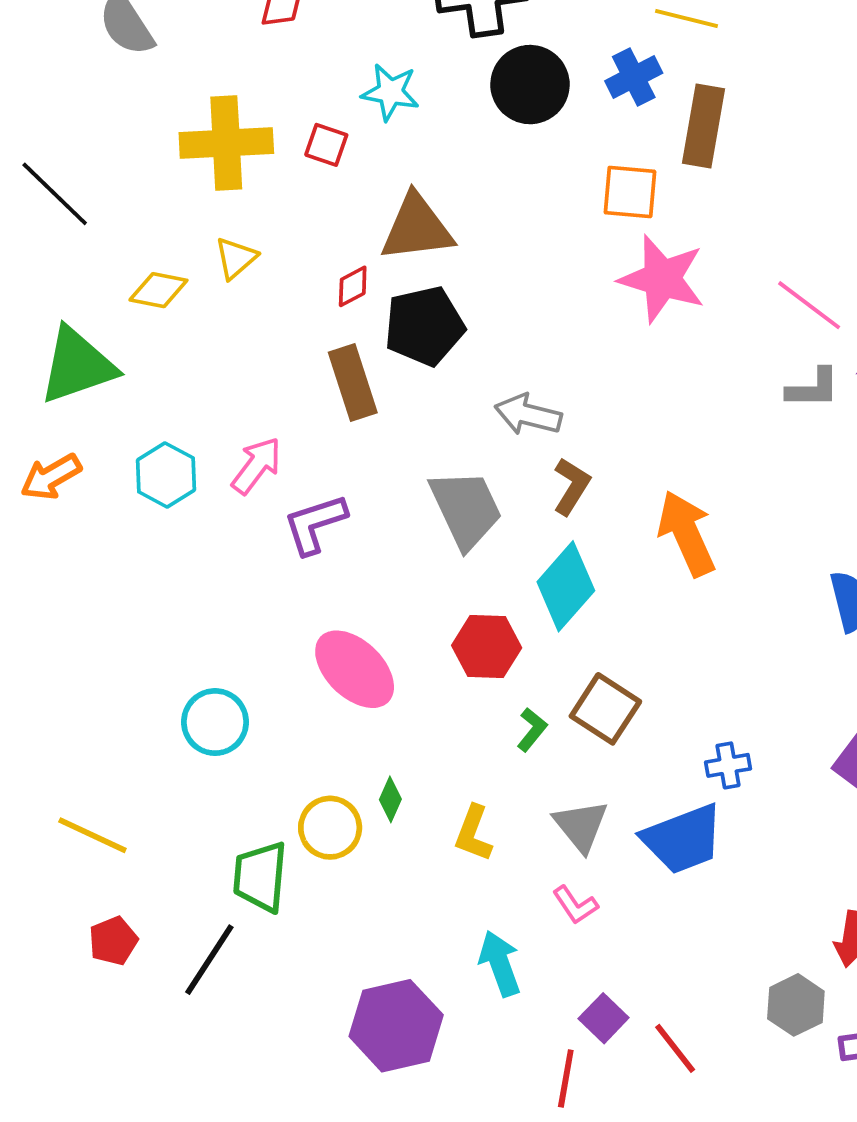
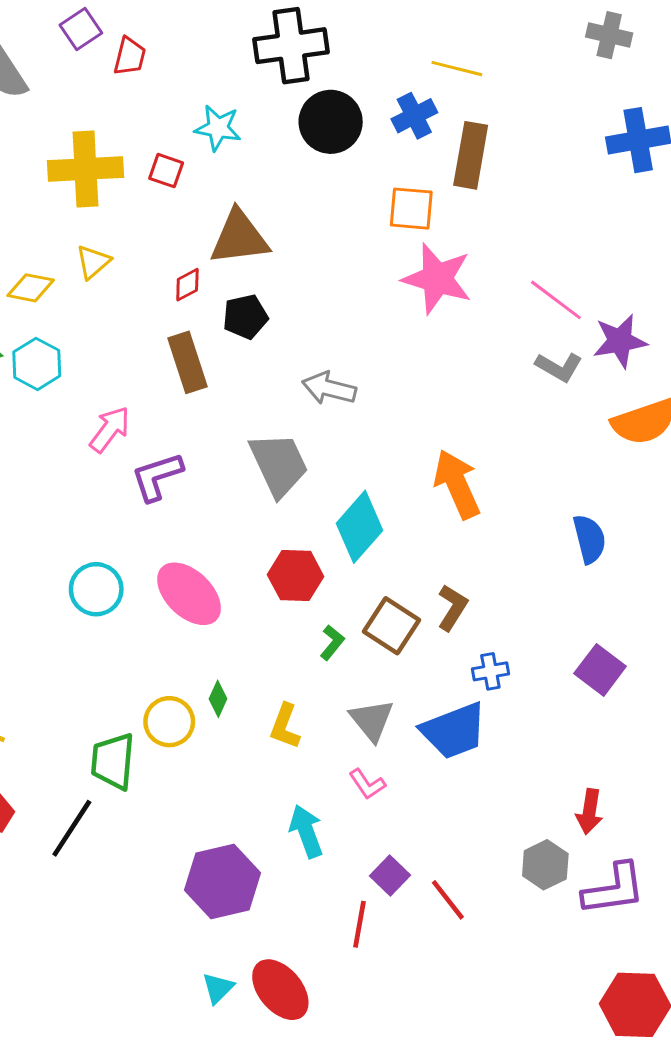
black pentagon: (424, 326) -> (245, 317), size x0.7
gray L-shape: (813, 388) -> (559, 367), turned 30
cyan hexagon: (166, 475) -> (37, 364), moved
brown L-shape: (571, 486) -> (452, 607), moved
cyan circle: (215, 722) -> (96, 589), moved

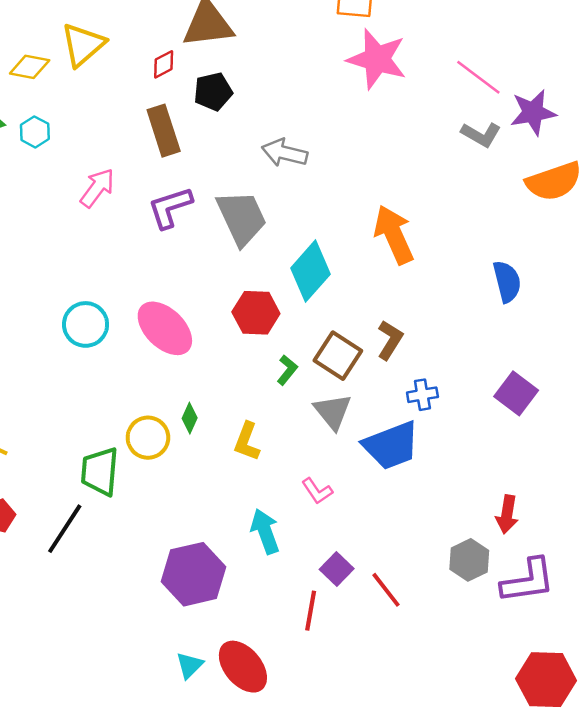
yellow triangle: (93, 262) -> (83, 45), size x1.5
cyan hexagon: (37, 364) -> (35, 132), size x0.7
purple L-shape: (157, 477) -> (170, 207), moved
gray triangle: (372, 720) -> (333, 412), moved

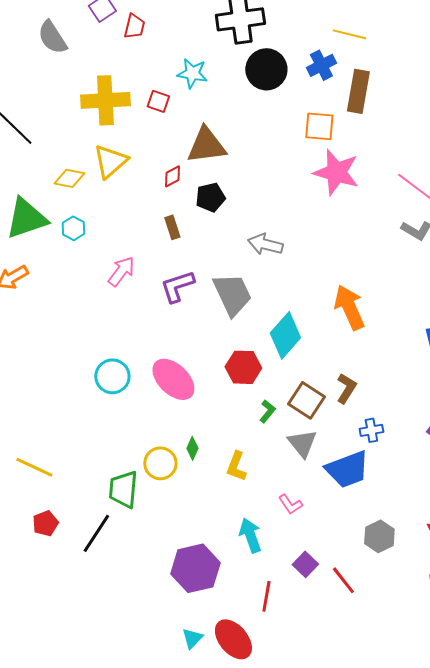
brown rectangle: (164, 131) -> (172, 227), size x0.6
gray hexagon: (469, 560) -> (379, 536), moved
red line: (311, 611) -> (266, 596), moved

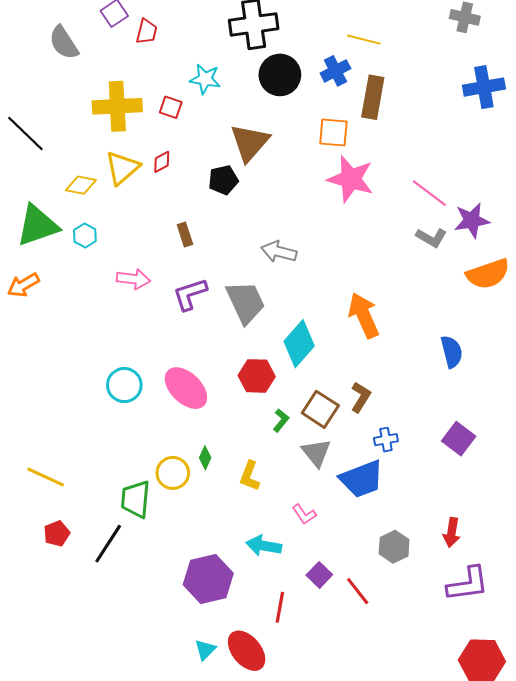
brown triangle: (206, 145) -> (250, 143), moved, turned -42
red diamond: (172, 176) -> (162, 162), moved
black pentagon: (210, 197) -> (223, 180), moved
pink arrow: (121, 271) -> (133, 279), turned 60
cyan arrow: (250, 535) -> (264, 546), turned -60

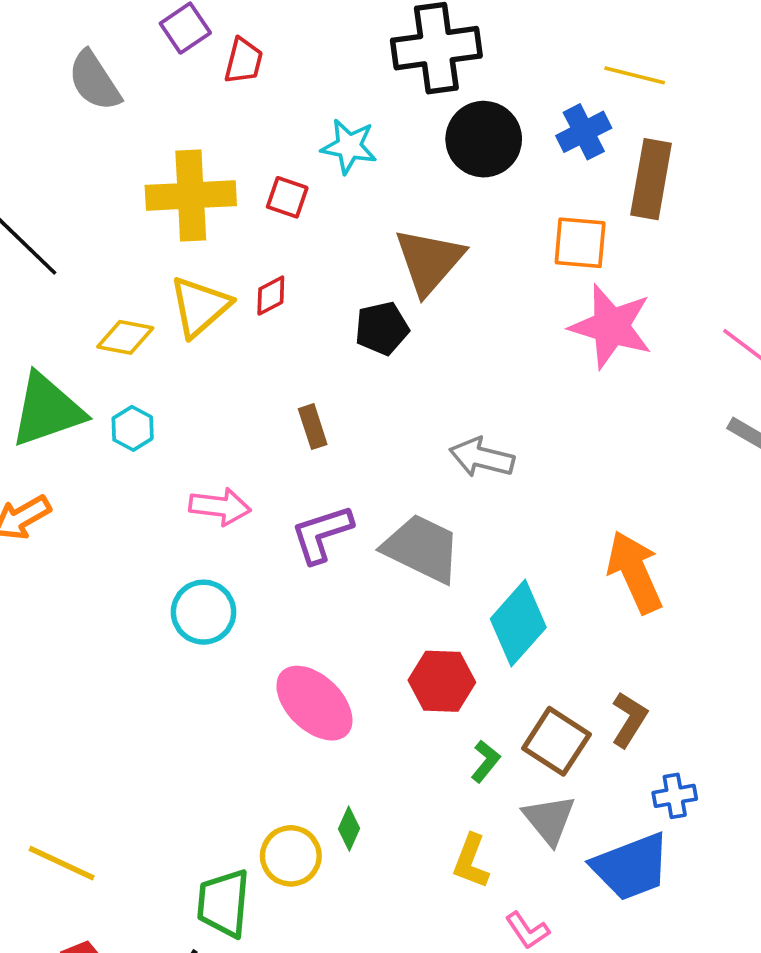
gray trapezoid: (246, 302) -> (422, 548), turned -39
cyan circle: (124, 385) -> (204, 612), moved
yellow L-shape: (250, 476) -> (471, 861), moved

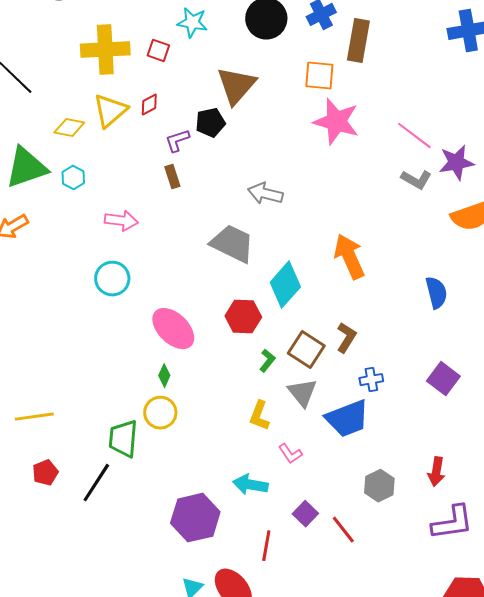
purple L-shape: (322, 534) -> (177, 140), moved, size x0.7
green diamond: (349, 829) -> (164, 376), moved
yellow line: (62, 863) -> (34, 417), turned -33

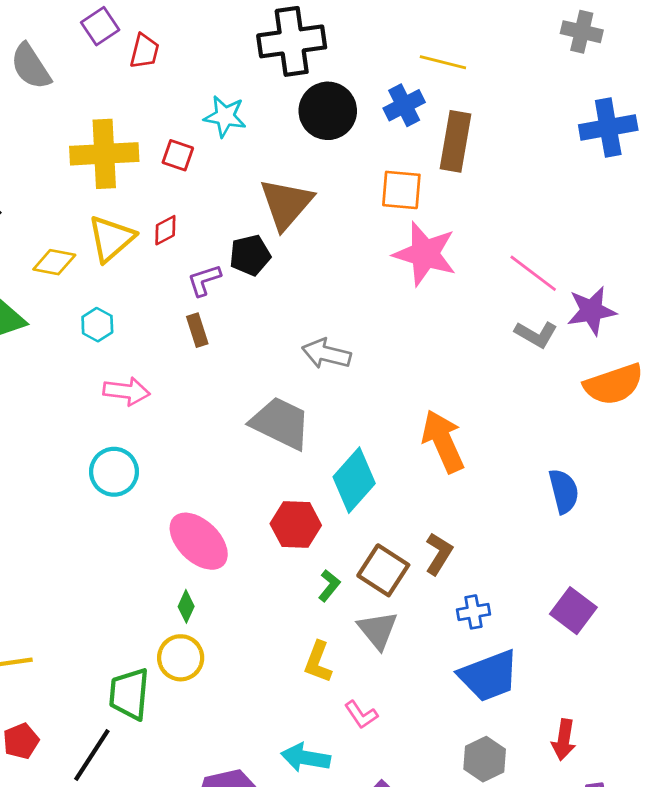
cyan hexagon: (73, 177) -> (97, 325), moved
blue trapezoid: (347, 419) -> (489, 676), moved

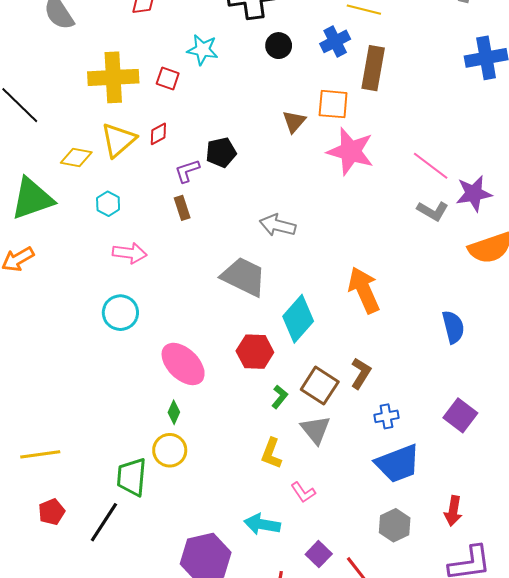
black circle: (328, 111) -> (279, 46), size x0.6
brown triangle: (286, 204) -> (294, 122), moved, size x0.6

